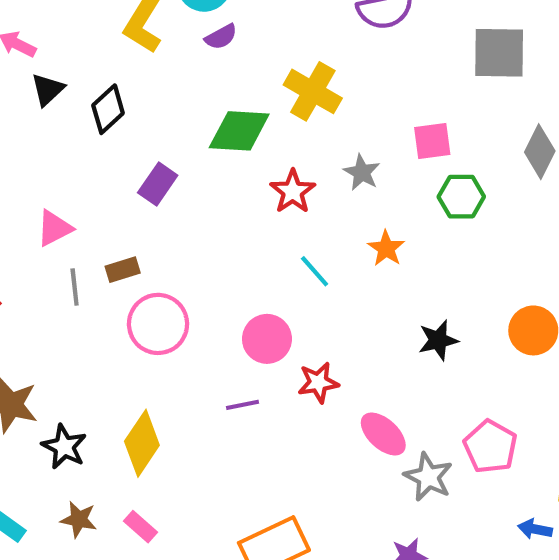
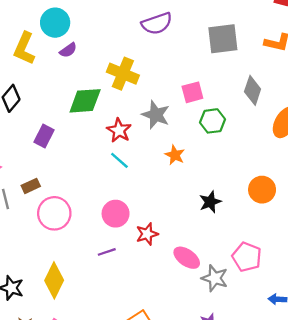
gray star: (362, 172) -> (156, 115), size x1.4
cyan line: (315, 271) -> (119, 160), moved

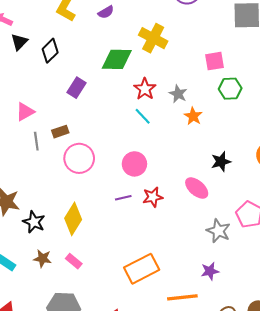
gray star: (156, 115) -> (178, 94), moved, size x0.7
red star: (147, 234) -> (153, 197), moved
pink ellipse: (187, 258) -> (197, 188), moved

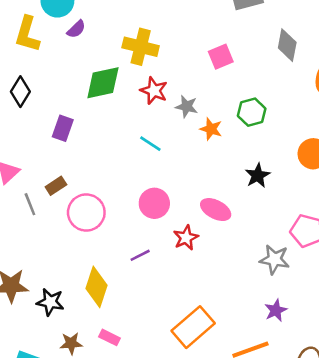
red star: (145, 89) -> (154, 91), moved
green hexagon: (230, 89) -> (252, 112), moved
pink ellipse: (197, 188) -> (216, 210), moved
purple line: (123, 198) -> (140, 255), moved

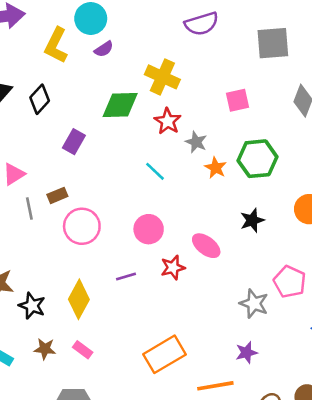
green hexagon: (252, 112) -> (257, 159), size x1.4

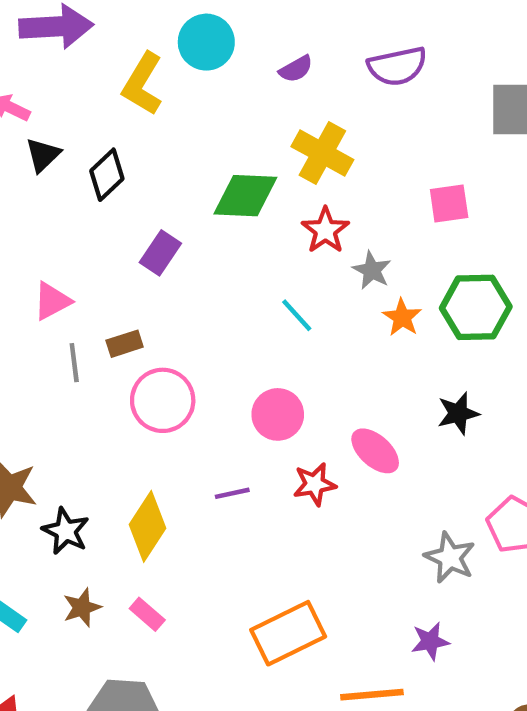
purple semicircle: (104, 49) -> (296, 69), moved
brown star: (45, 349) -> (82, 607), turned -30

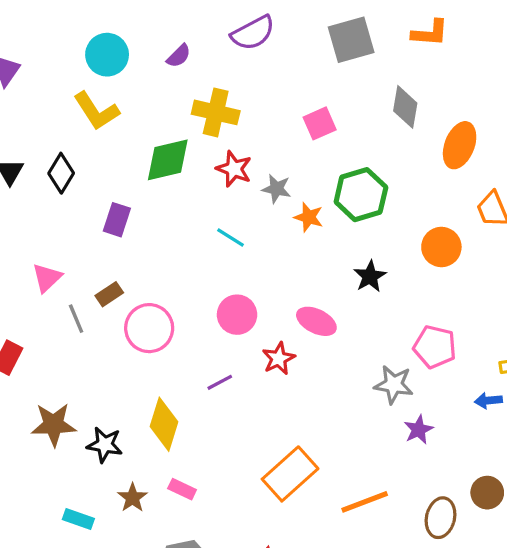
yellow L-shape: (143, 84) -> (96, 111), moved, turned -48
purple star: (430, 641) -> (418, 430), moved

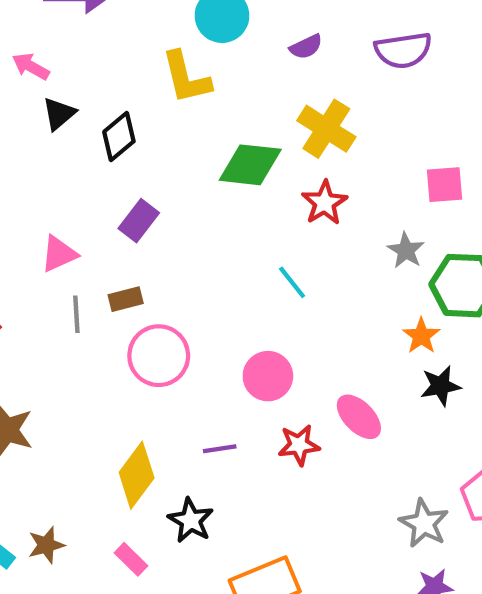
gray star: (277, 189) -> (406, 250), moved
orange star: (309, 217) -> (421, 336), moved
purple rectangle: (117, 220) -> (139, 221), moved
black star: (105, 445) -> (191, 520), moved
brown star: (133, 498) -> (46, 545), moved

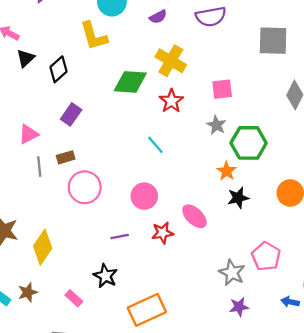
pink square: (444, 185) -> (222, 89), moved
yellow diamond: (137, 475) -> (43, 247), moved

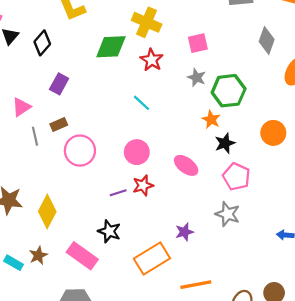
red star: (163, 233) -> (143, 185), moved
pink pentagon: (266, 256) -> (236, 177), moved
pink rectangle: (74, 298) -> (82, 256), size x1.8
purple star: (239, 307) -> (184, 232), moved

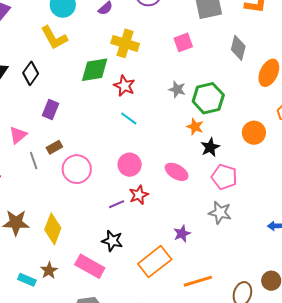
pink square: (198, 43) -> (183, 42), moved
red star: (152, 60) -> (124, 86), moved

